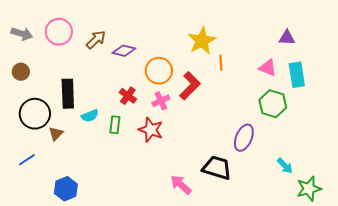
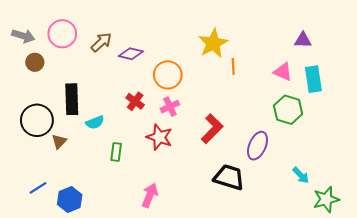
brown circle: (21, 72) -> (35, 62), moved
red L-shape: (190, 86) -> (212, 129), moved
green rectangle: (115, 125) -> (116, 152), moved
blue line: (27, 160) -> (38, 188), moved
pink arrow: (181, 185) -> (150, 195), moved, turned 70

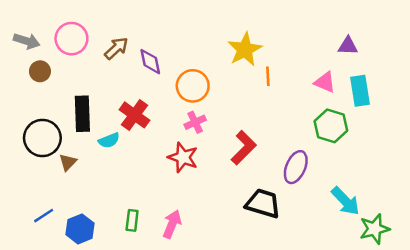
purple diamond: (131, 54) -> (150, 62), turned 65
red cross: (135, 101) -> (135, 115), moved, size x1.4
green rectangle: (116, 152) -> (132, 220), moved
cyan arrow: (301, 175) -> (345, 201), size x1.5

